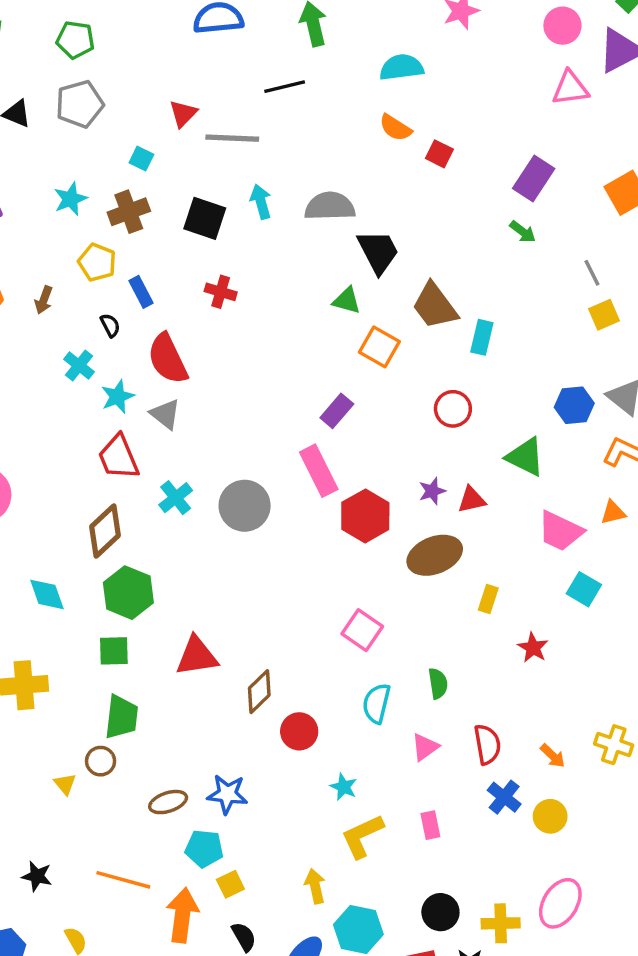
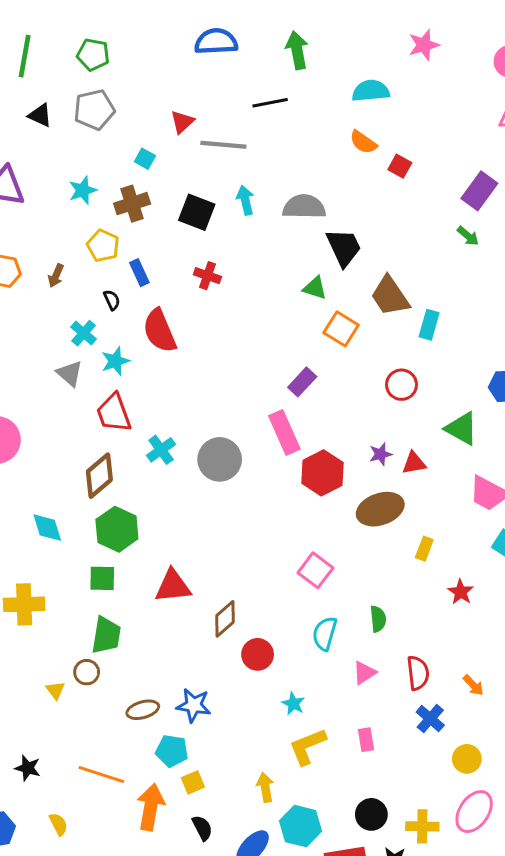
gray triangle: (165, 414) -> (70, 373), moved
yellow circle: (550, 816) -> (467, 759), moved

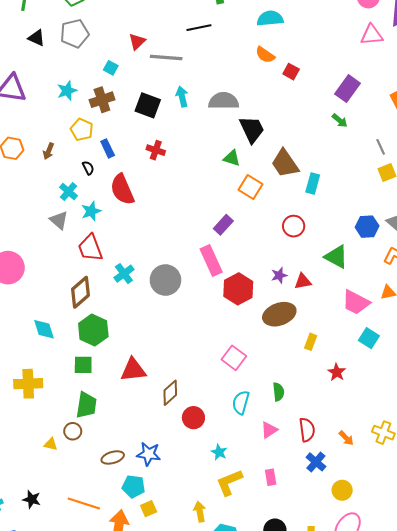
yellow triangle: (55, 690) -> (51, 444), turned -40

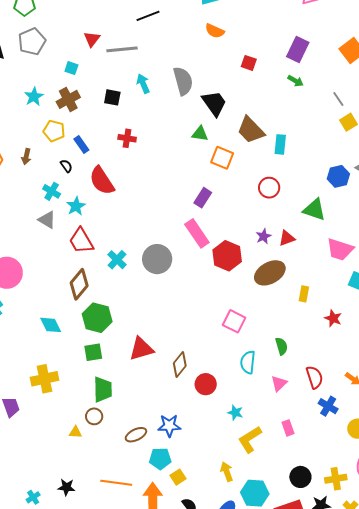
red square: (291, 72) -> (249, 63), moved
gray semicircle: (224, 101) -> (183, 81), turned 84
black square: (148, 105) -> (112, 97), size x0.7

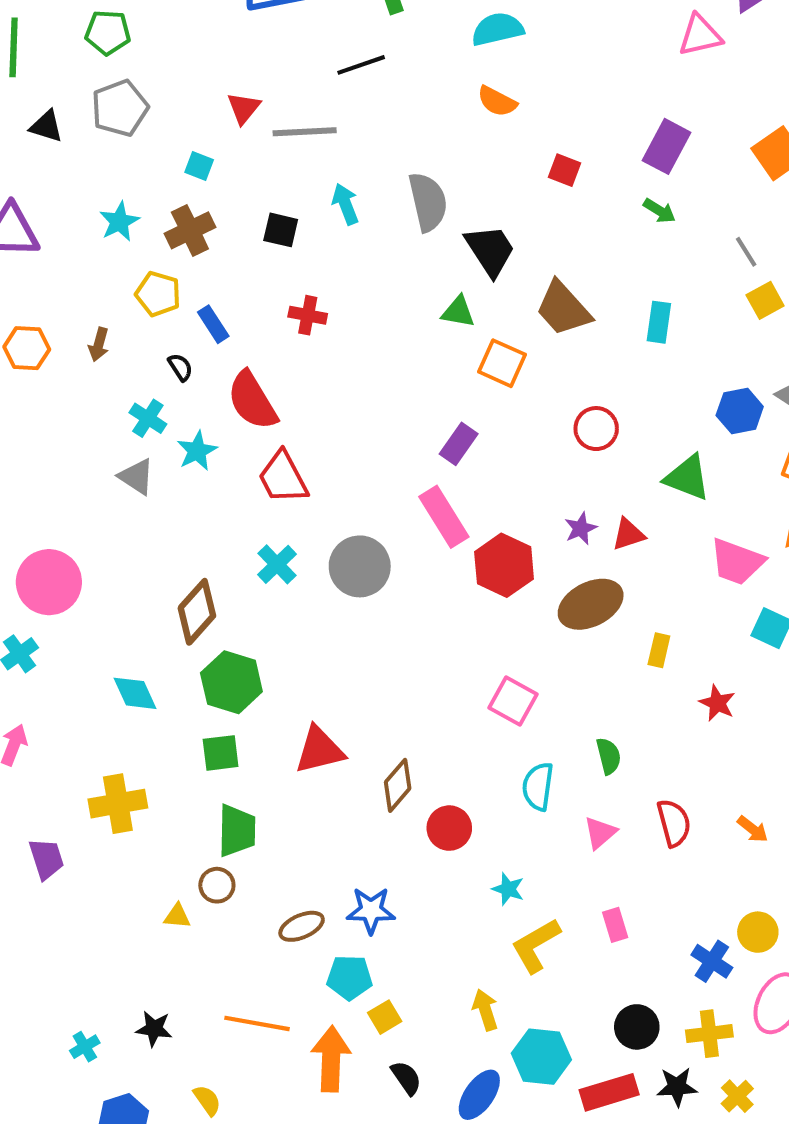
cyan rectangle: (280, 144) -> (659, 322), moved
red trapezoid: (81, 241) -> (283, 477), moved
blue cross: (328, 406) -> (712, 961), moved

